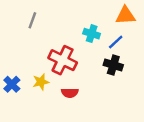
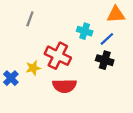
yellow star: (41, 82) -> (33, 68), moved
red semicircle: (70, 93) -> (65, 86), size x1.5

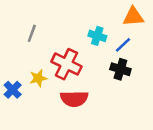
gray line: (30, 19) -> (32, 33), moved

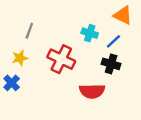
orange triangle: (133, 17) -> (123, 15), turned 30
yellow star: (38, 78) -> (20, 58), moved
red semicircle: (74, 99) -> (92, 91), moved

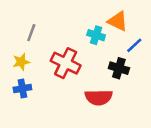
orange triangle: (123, 15) -> (118, 21), moved
blue line: (113, 41) -> (134, 45), moved
blue cross: (12, 83) -> (22, 89), moved, turned 35

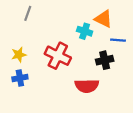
gray line: (31, 33) -> (28, 13), moved
blue line: (134, 45) -> (118, 40), turned 48
black cross: (119, 68) -> (105, 60), turned -30

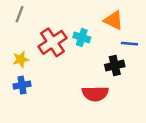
gray line: (28, 13) -> (20, 14), moved
cyan cross: (85, 31) -> (82, 37), moved
red cross: (58, 56) -> (52, 42), moved, turned 30

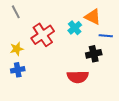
gray line: (20, 14) -> (16, 12), turned -48
cyan cross: (82, 37) -> (75, 28), moved, turned 32

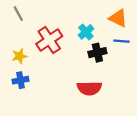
orange triangle: (93, 17) -> (118, 18), moved
black cross: (94, 54) -> (97, 53), moved

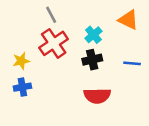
gray line: (18, 14) -> (51, 15), moved
blue line: (122, 41) -> (132, 63), moved
black cross: (97, 53) -> (92, 60), moved

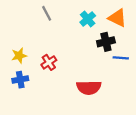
cyan cross: (93, 35) -> (88, 19), moved
red cross: (54, 43) -> (49, 62), moved, size x0.6
black cross: (92, 60) -> (106, 42), moved

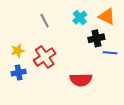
gray line: (47, 13) -> (45, 21), moved
red cross: (49, 62) -> (45, 57), size x1.5

